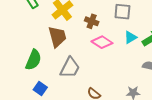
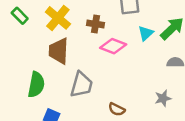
brown trapezoid: (57, 37) -> (59, 51), turned -150

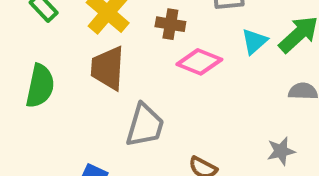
green semicircle: (36, 85) -> (40, 86), moved

